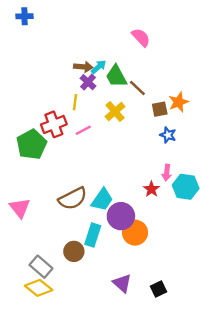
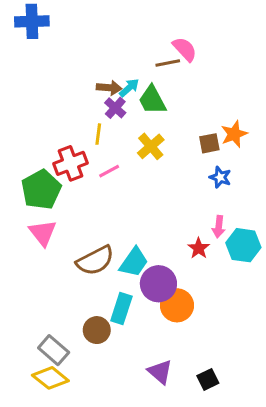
blue cross: (24, 16) -> (32, 21), size x1.5
brown line: (137, 88) -> (168, 63), moved, turned -54
pink triangle: (20, 208) -> (43, 233), moved

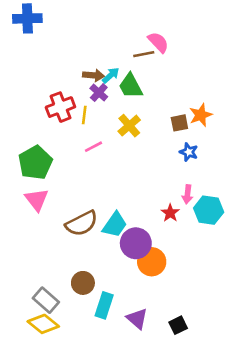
red cross: (70, 163) -> (60, 107), moved
cyan rectangle: (121, 308) -> (104, 305), moved

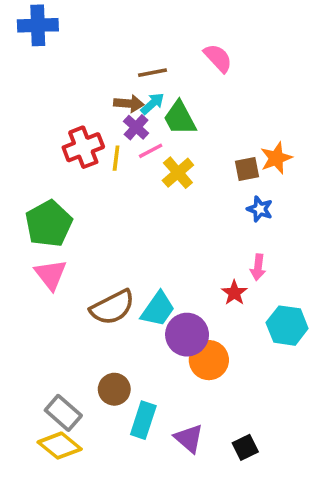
brown line: (144, 54) -> (152, 73), moved
pink line: (94, 147) -> (151, 151), moved
cyan hexagon: (209, 210) -> (287, 326), moved

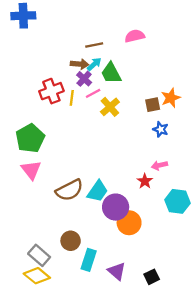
pink semicircle: (218, 58) -> (135, 36), turned -60
pink arrow: (258, 267) -> (159, 165), turned 70

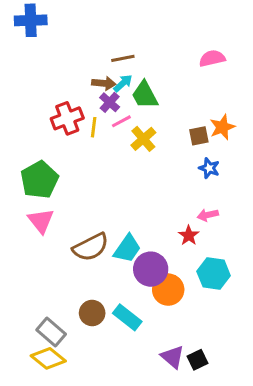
pink semicircle: (135, 36) -> (212, 58), moved
cyan hexagon: (177, 201) -> (214, 273), moved
cyan rectangle: (89, 260) -> (127, 317), moved, turned -70
purple triangle: (117, 271) -> (173, 357), moved

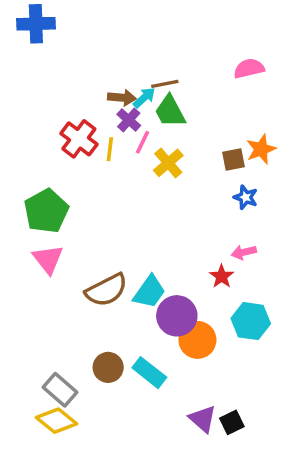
brown line: (123, 58) -> (165, 84), moved
red cross: (67, 118) -> (79, 139), turned -32
pink line: (121, 121) -> (142, 142), turned -36

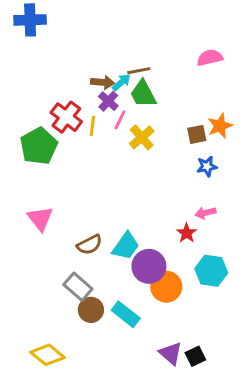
blue star: (246, 197) -> (207, 166), turned -30
green pentagon: (46, 211) -> (39, 146), moved
brown semicircle: (106, 290) -> (89, 245), size x0.7
gray rectangle: (60, 390) -> (78, 287), moved

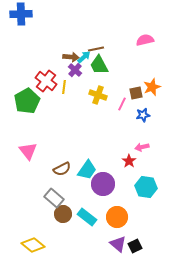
pink line: (120, 120) -> (122, 104), moved
yellow cross: (142, 137) -> (98, 95), turned -30
orange circle: (166, 287) -> (117, 217), moved

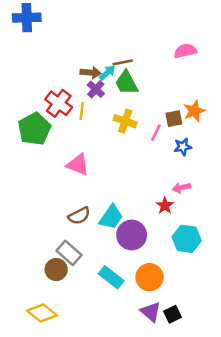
pink triangle: (28, 151) -> (78, 165), moved, turned -30
brown circle: (63, 214) -> (56, 270), moved

